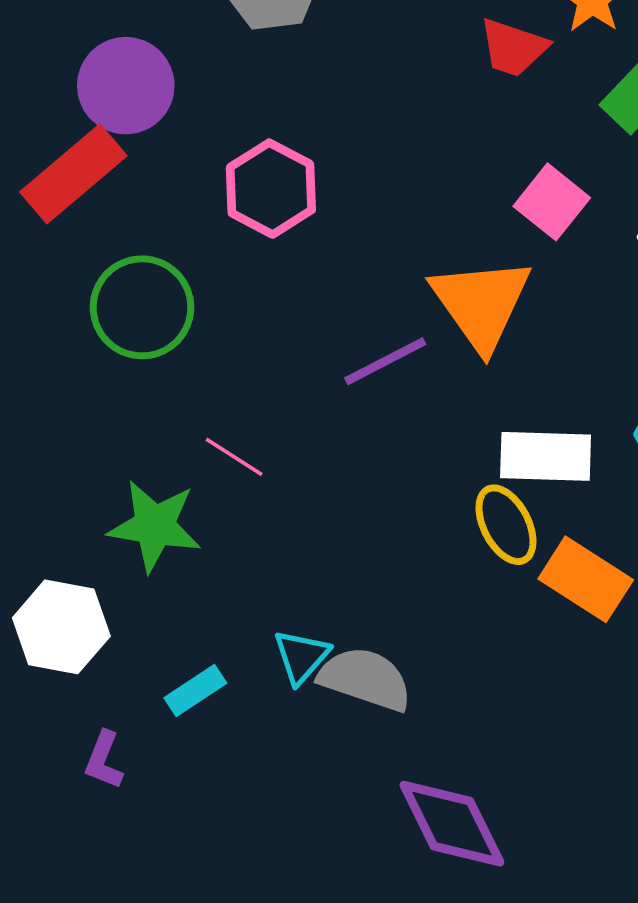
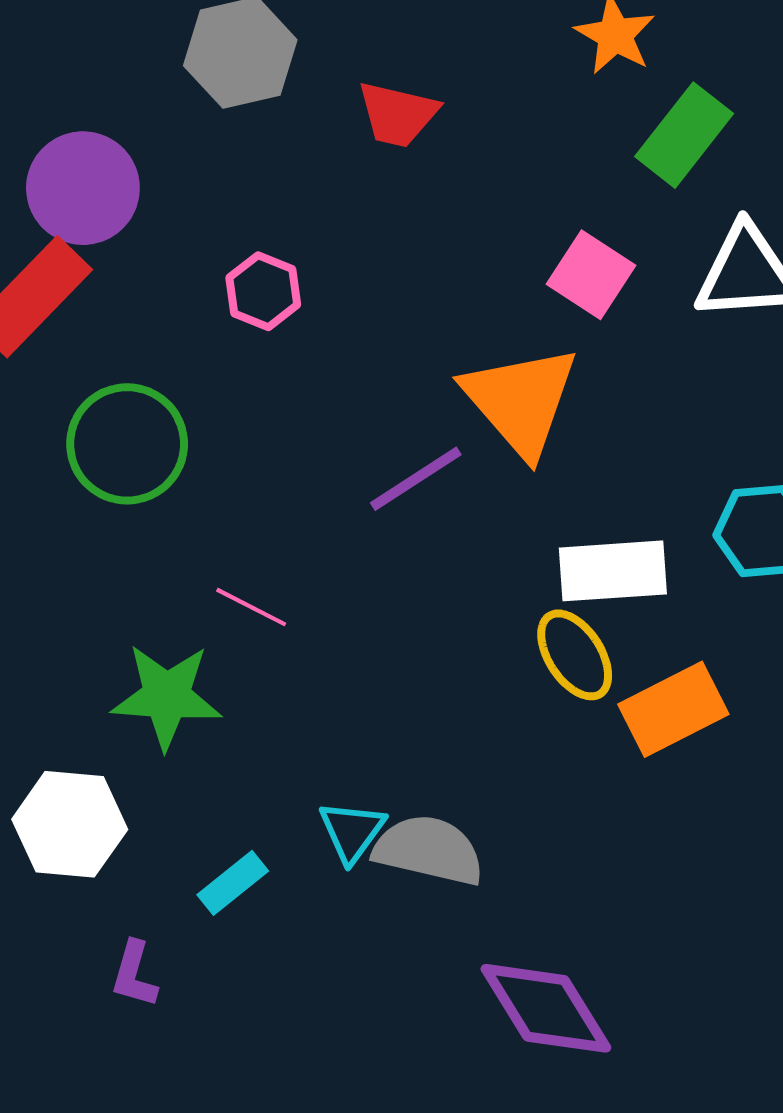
red trapezoid: (513, 48) -> (398, 114), moved
pink hexagon: (271, 189) -> (263, 291), size x0.7
orange rectangle: (586, 579) -> (673, 709), turned -54

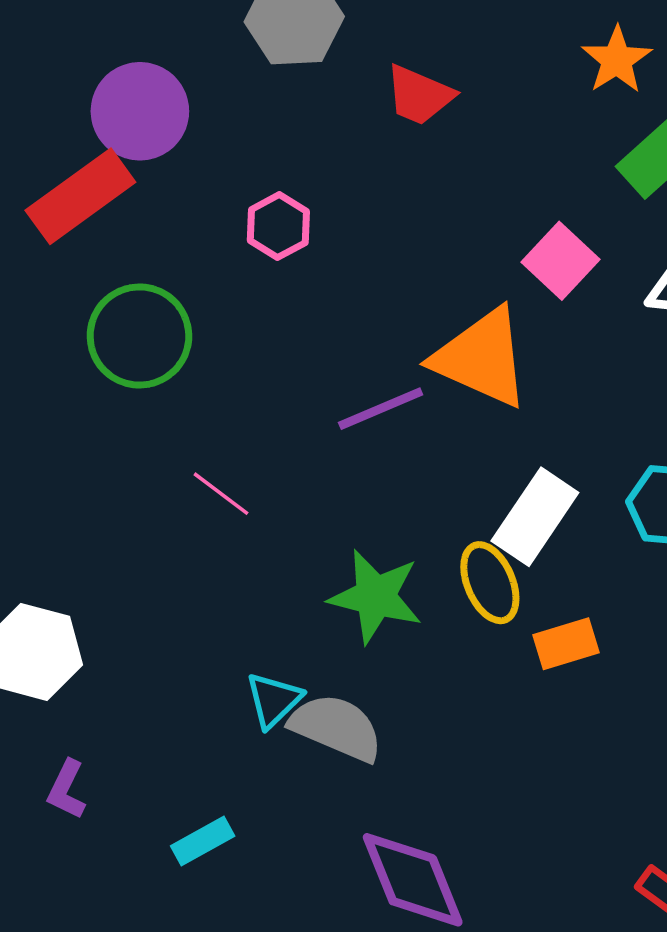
orange triangle: (521, 401) -> (481, 358), turned -35
white rectangle: (613, 571) -> (535, 517), turned -62
green star: (167, 696) -> (375, 596), moved
orange rectangle: (673, 709) -> (566, 644), size x0.7
cyan rectangle: (233, 883) -> (203, 841), moved

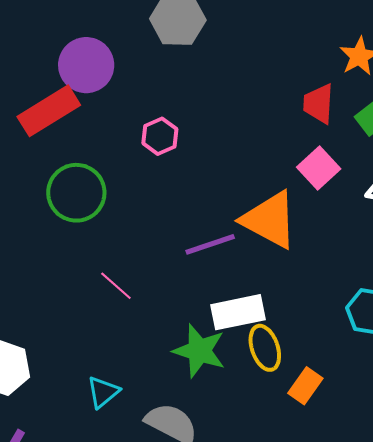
red trapezoid: (419, 95) -> (319, 104), moved, turned 66
white rectangle: (535, 517) -> (238, 312), moved, turned 40
orange rectangle: (566, 644) -> (305, 386), turned -42
cyan triangle: (274, 700) -> (103, 392), moved

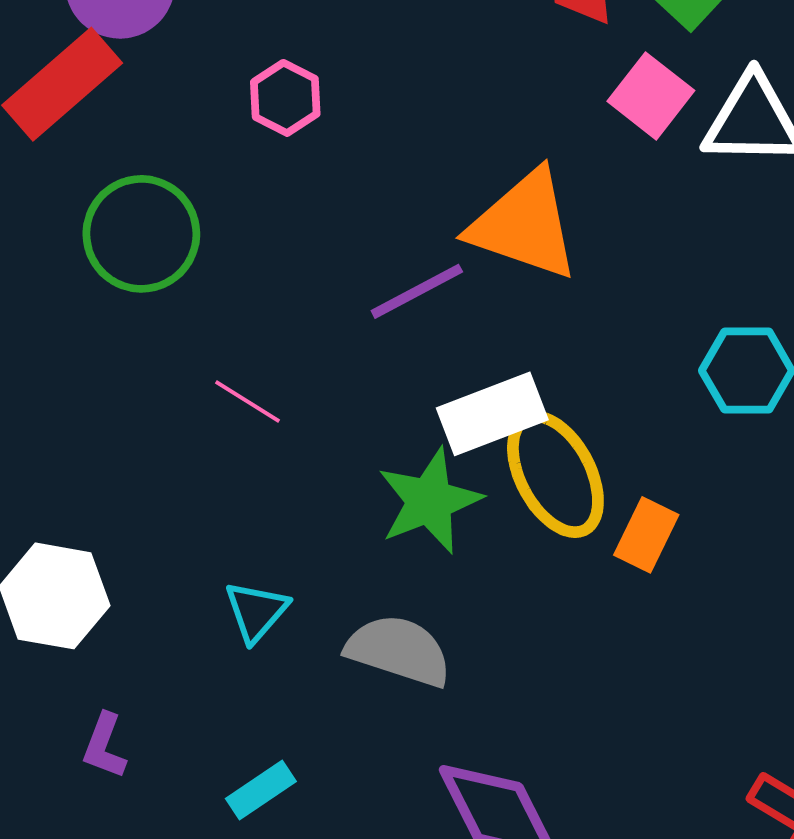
pink square: (319, 168) -> (651, 96), moved
yellow ellipse: (265, 348) -> (555, 474), size x1.4
green star: (199, 351) -> (429, 501), turned -30

